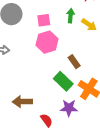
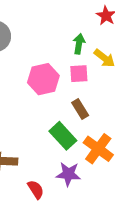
pink square: (44, 20) -> (79, 74), moved

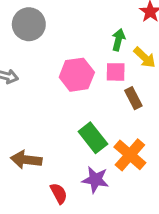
brown rectangle: (80, 109) -> (133, 98), moved

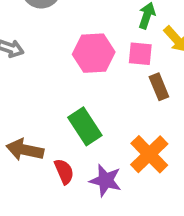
green rectangle: (93, 138) -> (85, 126), moved
red semicircle: (59, 193) -> (64, 171), moved

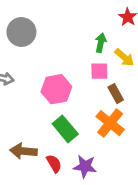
pink hexagon: (94, 53) -> (56, 89), moved
orange cross: (149, 154) -> (110, 123), moved

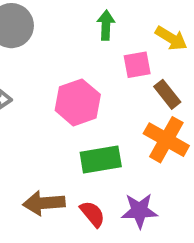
green arrow: (101, 43) -> (106, 25), moved
green rectangle: (65, 129) -> (101, 159), turned -50

